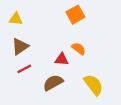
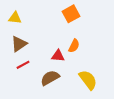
orange semicircle: (79, 49) -> (74, 46), turned 80

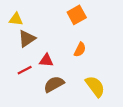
brown triangle: (19, 44) -> (27, 39), moved
red triangle: (58, 56) -> (46, 60), moved

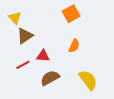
yellow triangle: (16, 19) -> (15, 18), turned 40

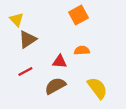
orange semicircle: (74, 46) -> (82, 50), turned -120
red triangle: (43, 56) -> (60, 62), moved

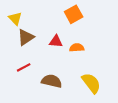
red triangle: (60, 62) -> (56, 41), moved
brown semicircle: (55, 86) -> (52, 81), turned 42

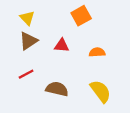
yellow triangle: (15, 19) -> (27, 18), moved
orange semicircle: (77, 48) -> (97, 52), moved

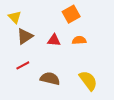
yellow triangle: (27, 18) -> (15, 17), moved
orange semicircle: (97, 52) -> (79, 40), moved

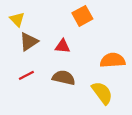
orange semicircle: (79, 40) -> (113, 60), moved, size x1.5
brown semicircle: (50, 79) -> (64, 78), moved

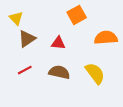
orange semicircle: (113, 60) -> (106, 38), moved
yellow semicircle: (102, 93) -> (95, 73), moved

